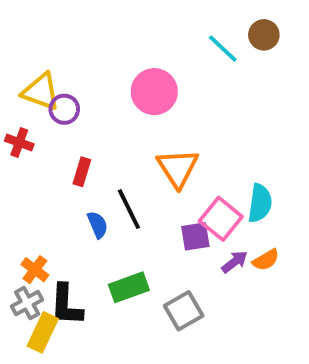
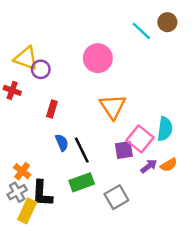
black line: (129, 209) -> (82, 150), moved

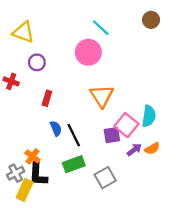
cyan line: (141, 31) -> (101, 28), moved
yellow triangle: (26, 58) -> (23, 32), moved
orange cross: (22, 171) -> (32, 156), moved

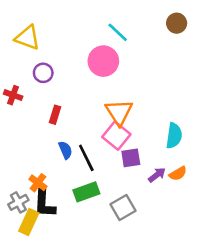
pink square: (126, 125) -> (116, 136), moved

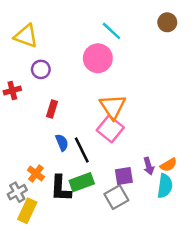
red cross: (13, 95) -> (12, 90), turned -35
cyan semicircle: (174, 136) -> (165, 186), moved
purple square: (131, 158) -> (124, 176), moved
purple arrow: (157, 175) -> (149, 166), turned 112
black L-shape: (44, 204) -> (61, 188), moved

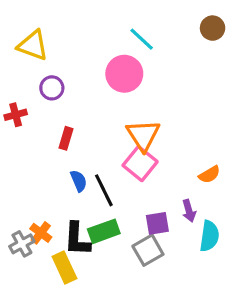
orange semicircle: (168, 165) -> (209, 175), moved
orange cross: (36, 174) -> (41, 233), moved
yellow rectangle: (27, 211) -> (64, 268), moved, turned -50

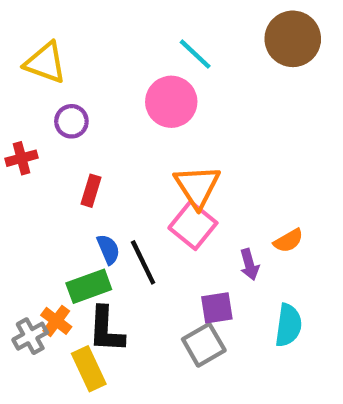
brown circle: (213, 28) -> (293, 39), size x1.6
purple arrow: (189, 211) -> (249, 265), moved
green rectangle: (104, 231) -> (89, 286), moved

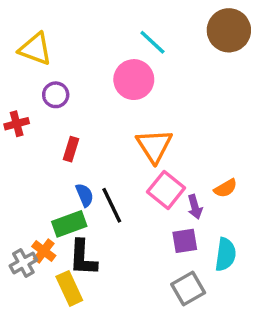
pink square: (193, 225) -> (166, 190), moved
purple square: (217, 308) -> (185, 241), moved
gray square: (204, 345) -> (188, 288), moved

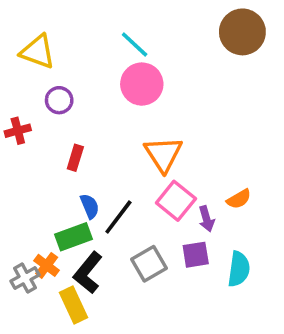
cyan line: (152, 42) -> (135, 44), moved
black line: (112, 205) -> (118, 217), turned 63
black L-shape: (83, 258) -> (88, 273), turned 36
gray square: (188, 288) -> (149, 264), moved

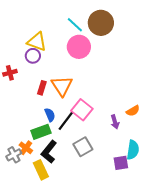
brown circle: (242, 32) -> (101, 23), moved
yellow triangle: (38, 52) -> (37, 42), moved
orange triangle: (163, 154) -> (62, 86), moved
pink square: (176, 201) -> (82, 110), moved
purple square: (196, 255) -> (121, 163), moved

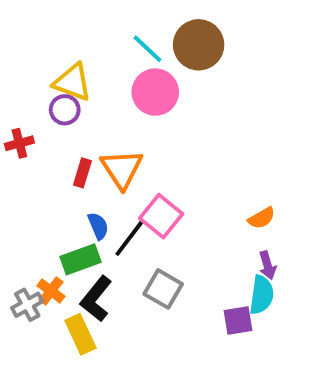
purple arrow: (115, 122) -> (267, 265), moved
gray square: (83, 147) -> (163, 289), turned -30

